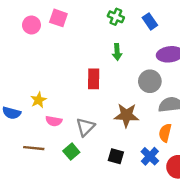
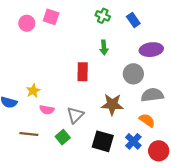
orange semicircle: (165, 133) -> (147, 120), turned 112
black square: (116, 156) -> (103, 141), size x1.5

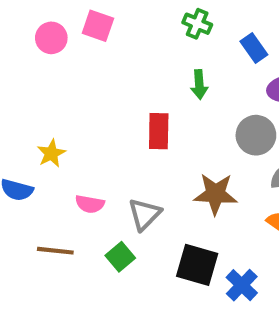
blue rectangle: (133, 20) -> (254, 48), moved
yellow star: (33, 91) -> (51, 153), moved
blue cross: (133, 141) -> (242, 285), moved

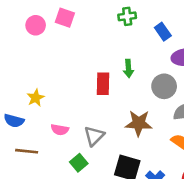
green cross: (197, 24) -> (127, 16), turned -30
green arrow: (199, 85) -> (128, 69), moved
brown line: (55, 251) -> (27, 151), moved

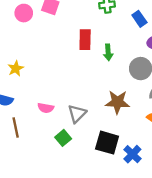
red rectangle: (103, 84) -> (85, 40), moved
yellow star: (36, 98) -> (16, 69), moved
brown line: (27, 151) -> (16, 128), turned 72

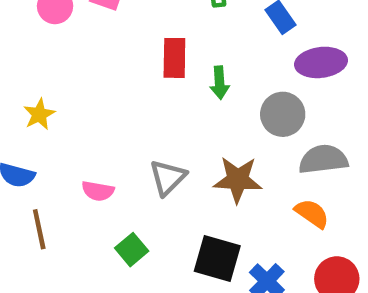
gray triangle: (77, 114) -> (168, 177), moved

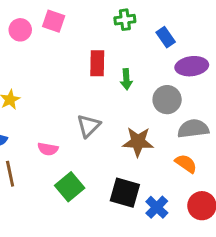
gray triangle: (168, 177) -> (89, 126), moved
green square: (132, 250) -> (70, 187), size x1.4

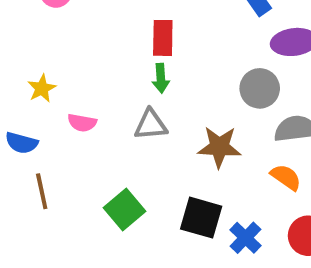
green arrow: (126, 79) -> (161, 78), moved
gray triangle: (89, 126) -> (151, 125), turned 40
pink semicircle: (48, 149) -> (82, 123), moved

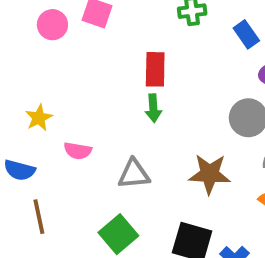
gray triangle: (151, 125) -> (134, 174), moved

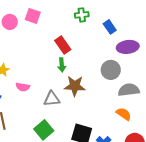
red rectangle: (155, 69) -> (63, 45), turned -36
brown star: (210, 174) -> (75, 86), moved

